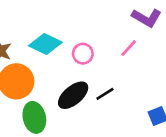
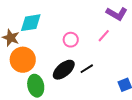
cyan diamond: (45, 44) -> (31, 23), moved, turned -35

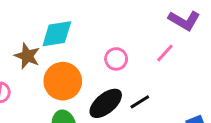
orange circle: (23, 60) -> (63, 81), moved

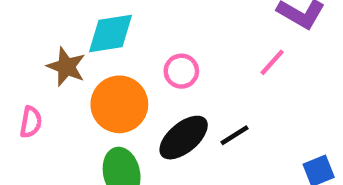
pink circle: (116, 59) -> (181, 71), moved

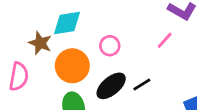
pink semicircle: (31, 122) -> (19, 76), size x1.5

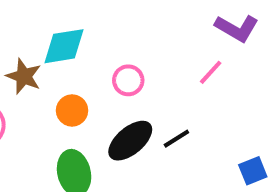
orange circle: (72, 66) -> (72, 110), size x0.6

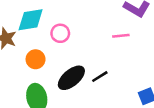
pink line: (211, 72) -> (121, 36), turned 42
pink circle: (128, 80) -> (60, 33), moved

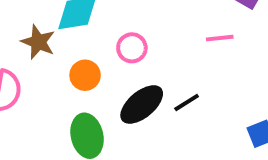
pink circle: (60, 33) -> (132, 48), moved

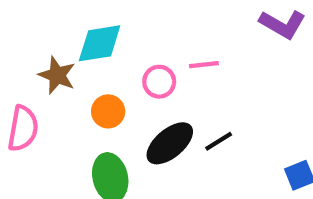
pink line: (220, 38) -> (204, 65), moved

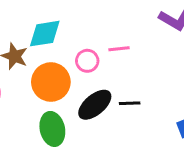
orange circle: (108, 111) -> (51, 82), size x1.6
black line: (219, 141) -> (130, 103), turned 30

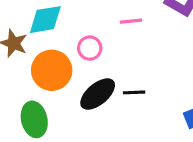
pink line: (119, 49) -> (131, 21), moved
green ellipse: (52, 129) -> (34, 119), moved

